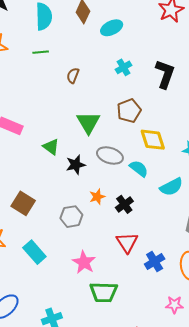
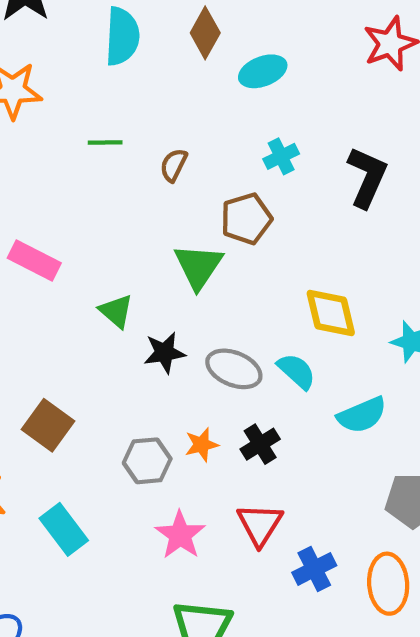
green line: (41, 52) -> (105, 142), moved
brown pentagon: (129, 111) -> (246, 219), moved
gray ellipse: (110, 156) -> (234, 369), moved
orange star: (97, 197) -> (202, 445), moved
pink star: (84, 262) -> (180, 535), moved

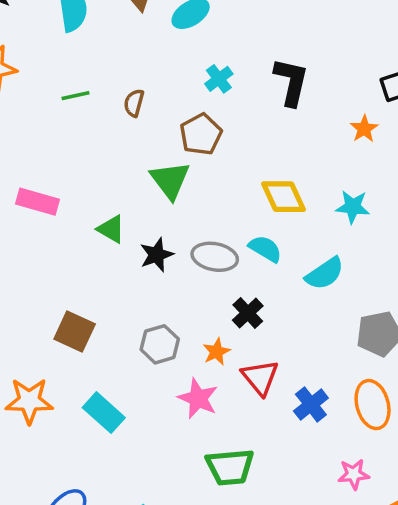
orange star: (202, 445) -> (216, 352), moved

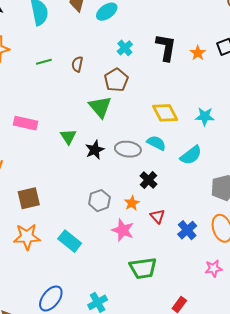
orange star: (364, 129) -> (198, 53), moved
green triangle: (111, 229) -> (68, 137), turned 30
brown square: (75, 331) -> (29, 198), moved, turned -35
red triangle: (260, 377) -> (157, 216), size x0.7

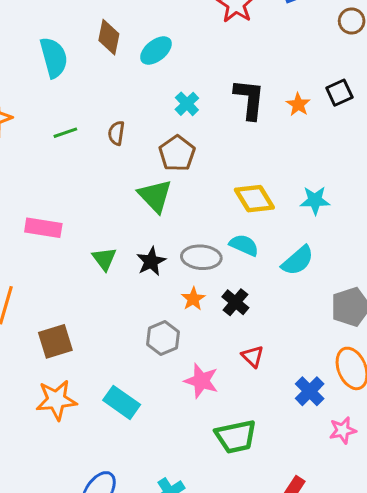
green triangle: (68, 137) -> (104, 259), moved
orange star: (132, 203) -> (193, 299), moved
blue cross: (187, 230) -> (310, 391), moved

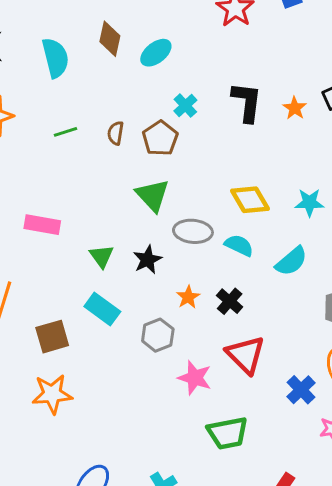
brown pentagon: (177, 153) -> (160, 138), moved
gray ellipse: (201, 257) -> (193, 231), moved
red triangle: (253, 356) -> (246, 355), size x1.8
cyan rectangle: (122, 402) -> (102, 309), moved

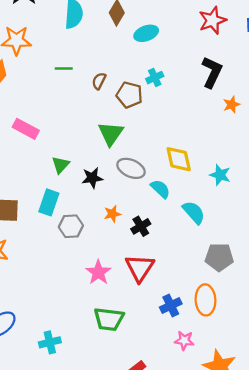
black L-shape: (247, 102) -> (212, 72), moved
brown pentagon: (160, 138) -> (129, 95), turned 30
cyan semicircle: (291, 261) -> (194, 212), turned -110
cyan rectangle: (102, 309) -> (49, 202), turned 55
gray hexagon: (158, 335) -> (71, 226), moved

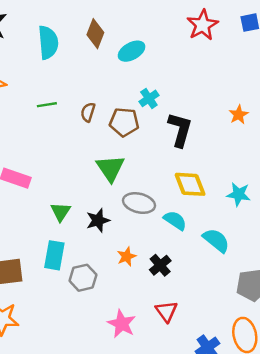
black L-shape: (212, 72) -> (180, 130), moved
red triangle: (140, 268) -> (166, 311), size x0.7

